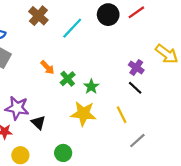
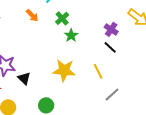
orange arrow: (47, 67) -> (32, 15), moved
green cross: (68, 79) -> (62, 18), moved
green star: (91, 87) -> (71, 35), moved

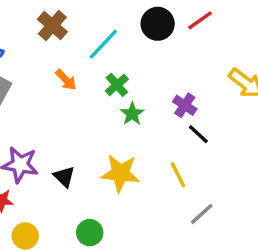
purple cross: (111, 29) -> (185, 105), moved
black triangle: (24, 78) -> (64, 177), moved

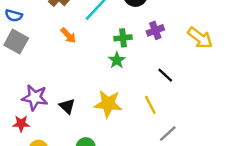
green cross: (117, 85) -> (123, 38), moved, turned 35
purple cross: (185, 105) -> (155, 30), moved, turned 35

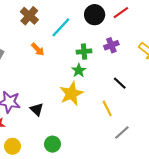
yellow star: (108, 104) -> (71, 94), moved, turned -30

